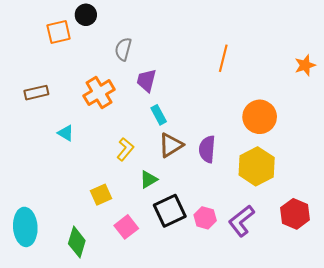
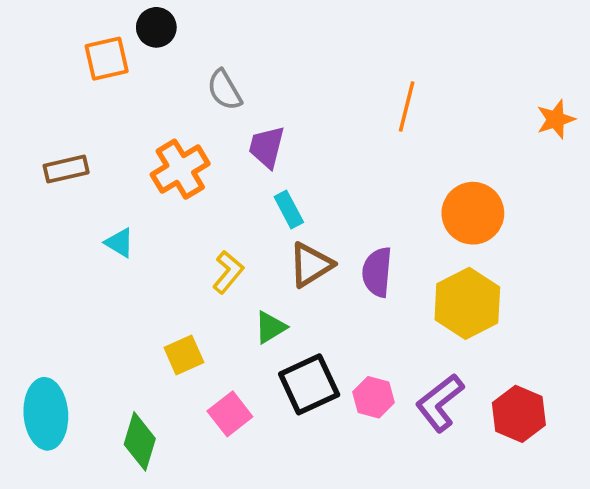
gray semicircle: (123, 49) -> (224, 90), turned -45
red hexagon: (295, 214) -> (519, 414), moved

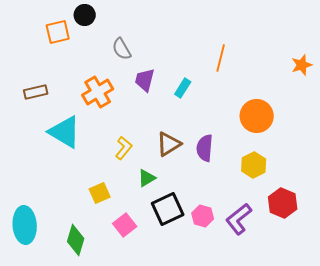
cyan rectangle: (289, 210) -> (183, 88), moved, turned 60
cyan triangle: (119, 243) -> (65, 132), size x2.0
yellow hexagon: (467, 303) -> (254, 165), size x0.7
red hexagon: (519, 414) -> (283, 203), moved

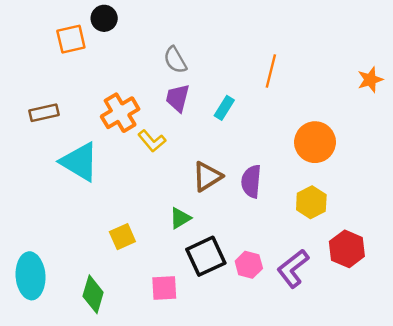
gray semicircle: (122, 49) -> (175, 60), moved
yellow L-shape: (124, 148) -> (152, 141), moved, turned 100
pink square: (125, 225) -> (164, 288), moved, turned 35

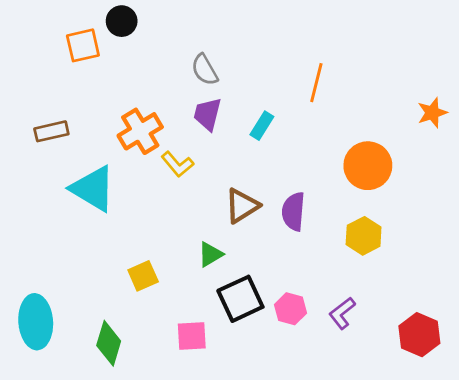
orange star: (370, 80) -> (432, 113), moved
red hexagon: (347, 249) -> (419, 335), moved
purple L-shape: (293, 268) -> (342, 313), size x0.7

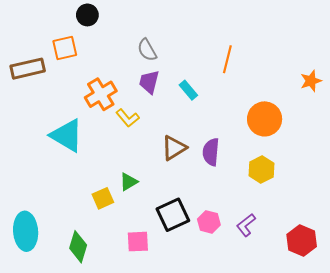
orange square: (83, 45) -> (65, 48), moved
cyan rectangle: (262, 126) -> (188, 90), turned -72
brown rectangle: (51, 131) -> (28, 69), moved, size x1.4
green triangle: (210, 254) -> (129, 182), moved

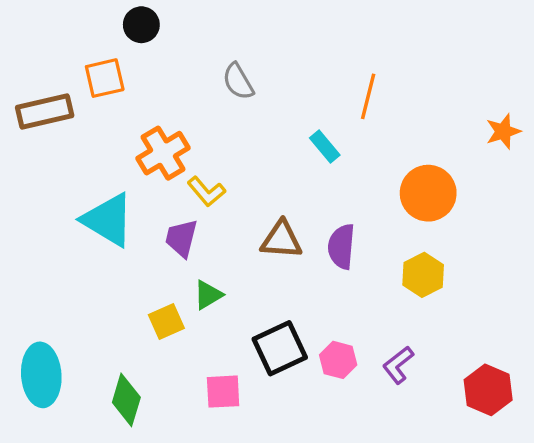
purple trapezoid: (149, 82) -> (181, 238), moved
cyan rectangle: (188, 90) -> (325, 146), moved
brown triangle: (174, 148) -> (281, 240), turned 36

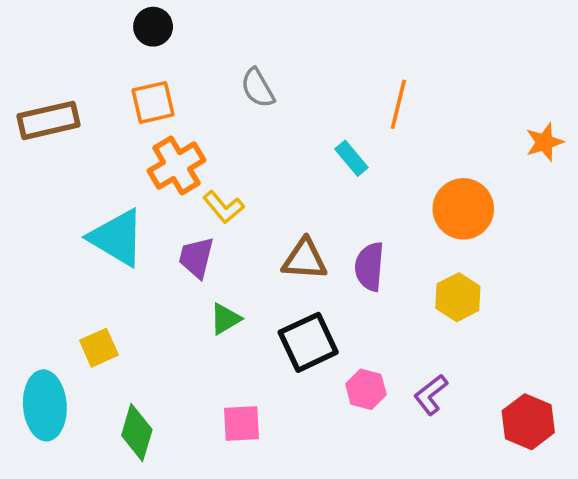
orange square: (105, 78) -> (153, 102), moved
yellow square: (166, 322) -> (99, 348), moved
black square: (280, 348) -> (308, 342), moved

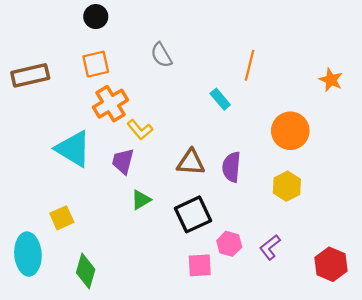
orange star: (544, 142) -> (331, 80), moved, turned -30
pink square: (241, 423) -> (200, 265), moved

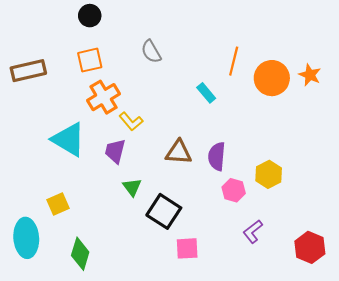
orange circle: (290, 131) -> (272, 78), moved
green triangle: (141, 200) -> (132, 187), turned -36
black square: (193, 214) -> (164, 211), moved, turned -32
pink hexagon: (229, 244) -> (234, 190), moved

